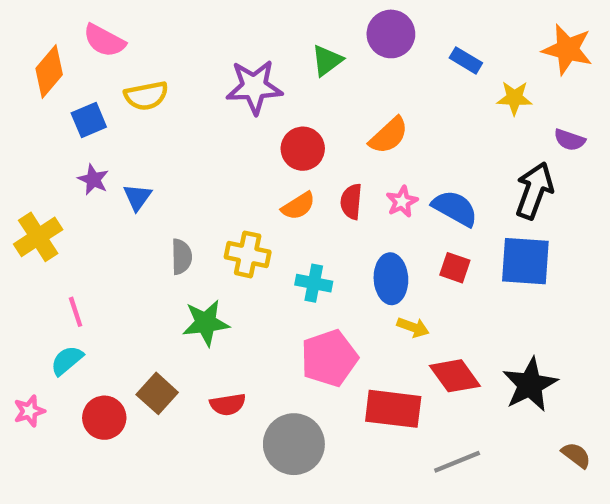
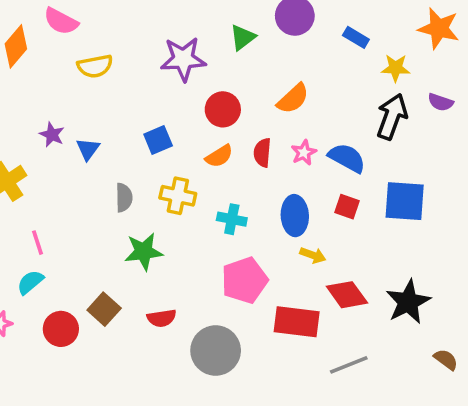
blue square: (89, 120) -> (158, 140), moved
black arrow: (534, 191) -> (392, 117), moved

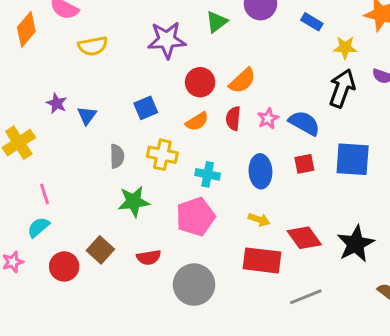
orange semicircle: (293, 99) -> (242, 81), moved
red square: (347, 207) -> (304, 164), turned -30
yellow arrow: (313, 255) -> (259, 220), moved
pink pentagon: (244, 280) -> (196, 217), moved

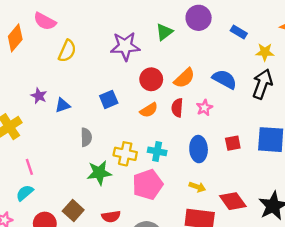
yellow semicircle: (93, 46) -> (67, 51), turned -55
blue triangle: (87, 115) -> (63, 105), turned 35
blue semicircle: (304, 123) -> (225, 79), moved
yellow cross: (162, 155) -> (125, 154), moved

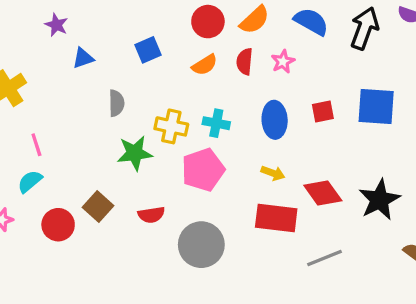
purple star: (39, 96) -> (56, 25), moved

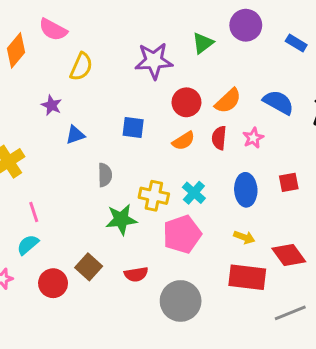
blue square: (148, 50) -> (133, 128), turned 30
cyan cross: (216, 123) -> (194, 193), turned 30

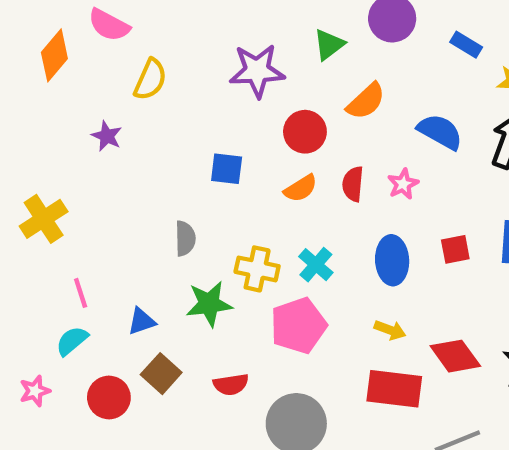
orange semicircle: (228, 101) -> (366, 101), moved
blue triangle: (75, 135) -> (142, 321), moved

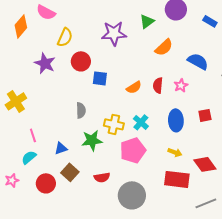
red circle: (305, 132) -> (81, 61), moved
purple star: (107, 136) -> (45, 63), size x1.5

